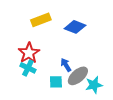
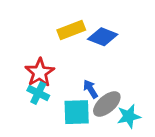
yellow rectangle: (41, 20) -> (71, 30), moved
cyan square: (56, 82) -> (77, 112), size x1.5

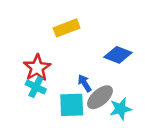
blue diamond: (103, 37) -> (118, 55), moved

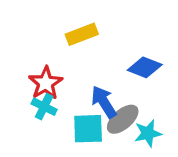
blue arrow: (85, 83) -> (104, 102), size x1.5

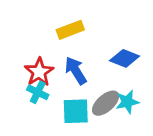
blue arrow: (104, 102) -> (76, 71), moved
cyan star: (148, 133) -> (127, 102), moved

